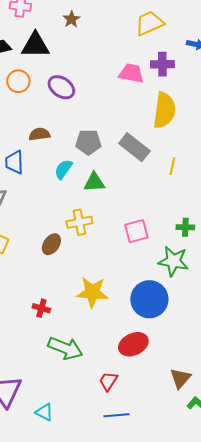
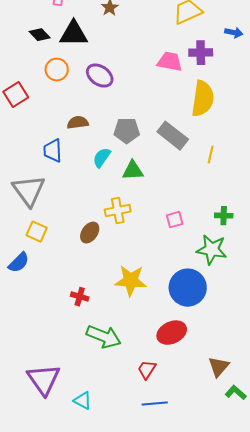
pink square: (136, 231) -> (175, 220), size x0.7

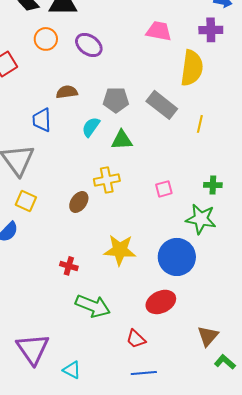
purple cross: (201, 53) -> (211, 30), moved
red trapezoid: (147, 370) -> (136, 339), turned -80

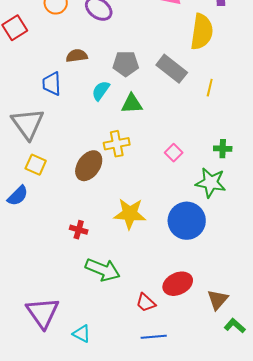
pink square: (164, 189) -> (174, 153), turned -30
brown ellipse: (79, 202) -> (89, 166), size x1.4
red ellipse: (161, 302) -> (178, 284), moved

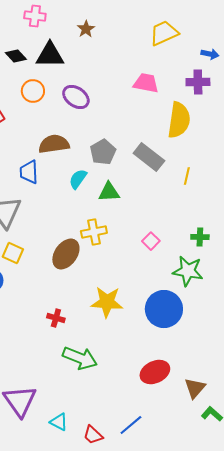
brown semicircle: (77, 56) -> (54, 144), size x1.4
gray pentagon: (126, 64) -> (103, 152), turned -30
red trapezoid: (146, 303) -> (93, 435), moved
blue line: (154, 337) -> (131, 425), turned -35

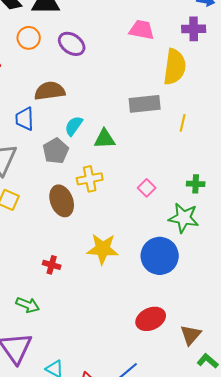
gray pentagon: (103, 152) -> (56, 151), moved
gray rectangle: (149, 157) -> (145, 104), turned -44
brown ellipse: (66, 254) -> (62, 201), turned -56
green arrow: (80, 358) -> (28, 305), moved, size x0.7

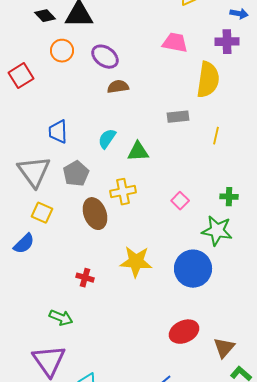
brown semicircle: (50, 91) -> (118, 87), moved, size x0.7
gray rectangle: (145, 104) -> (178, 117), size x0.7
gray pentagon: (56, 151) -> (76, 174), moved

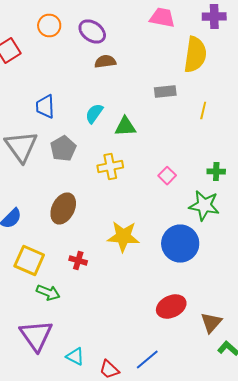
yellow square: (42, 213) -> (29, 260), moved, size x1.4
brown ellipse: (95, 214) -> (63, 208), moved, turned 48
red cross: (85, 278) -> (78, 260), moved

